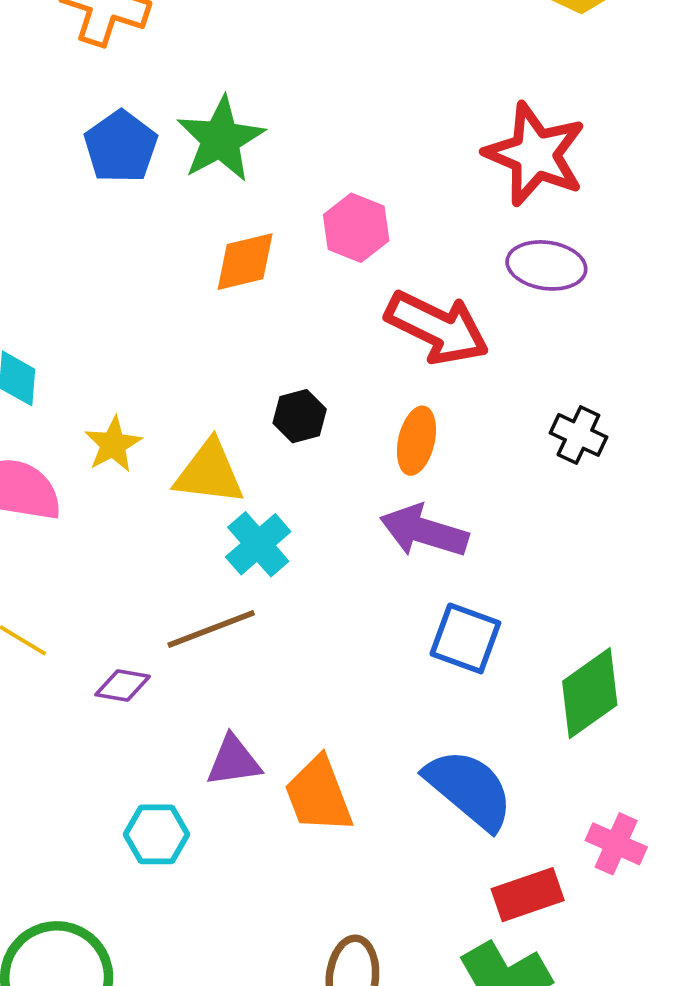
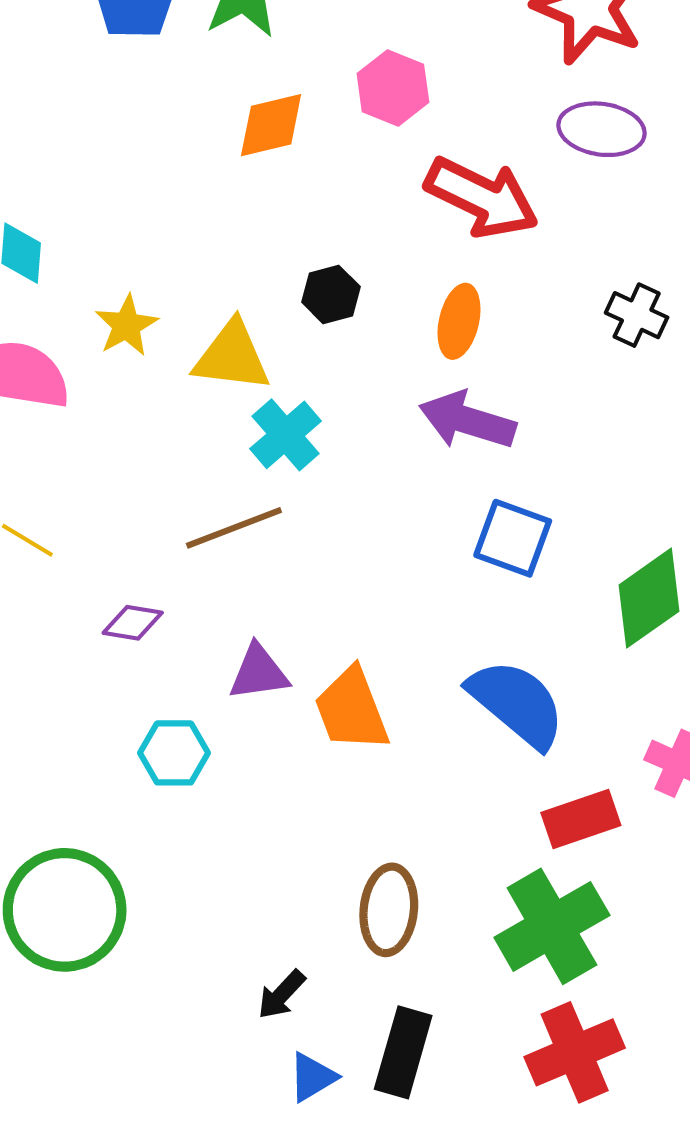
purple diamond: (123, 686) -> (133, 623), moved

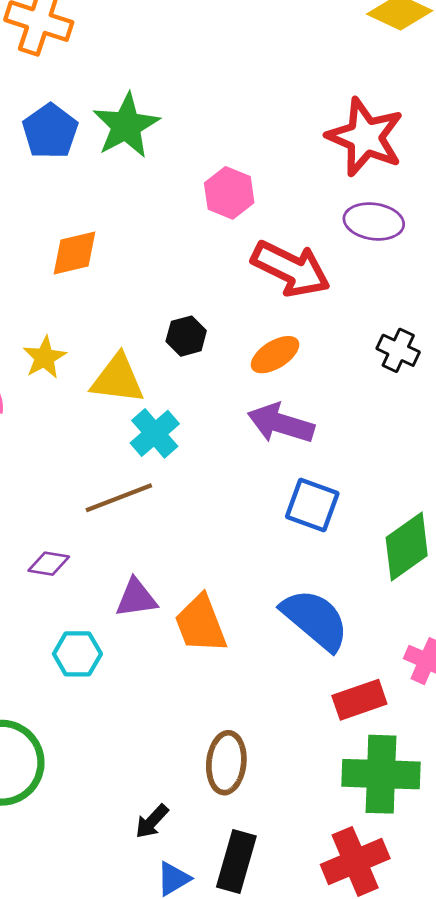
orange diamond: (271, 125) -> (75, 253), moved
orange ellipse: (459, 321) -> (275, 355), turned 45
green cross: (552, 926) -> (381, 774), moved, turned 32

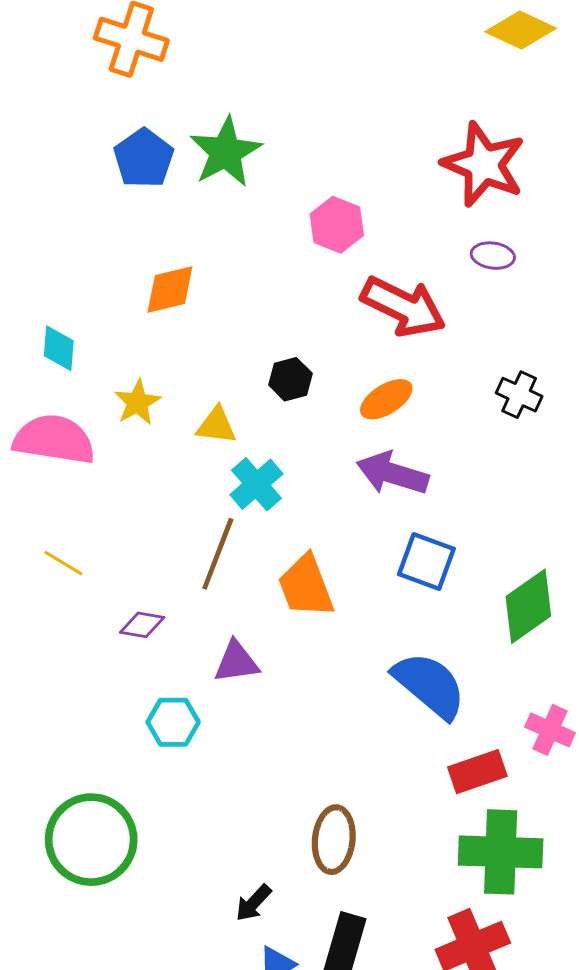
purple ellipse: (374, 221) -> (493, 256), size x0.7
yellow triangle: (118, 379) -> (216, 426), size x0.7
brown line: (119, 498) -> (218, 554), turned -48
orange trapezoid: (201, 624) -> (306, 586), moved

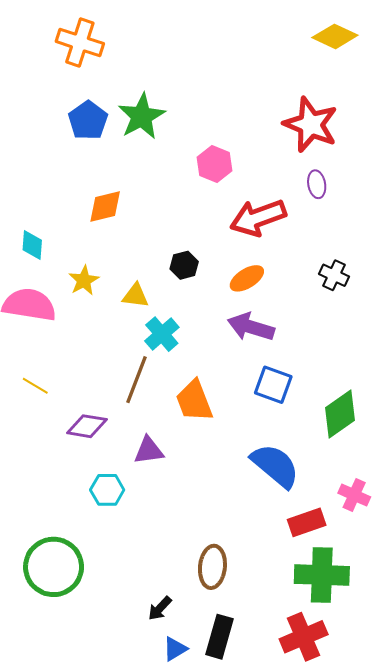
purple ellipse: (493, 256) -> (317, 184), turned 72
red arrow: (403, 307) -> (258, 218), turned 134
purple diamond: (142, 625) -> (87, 426), size x1.4

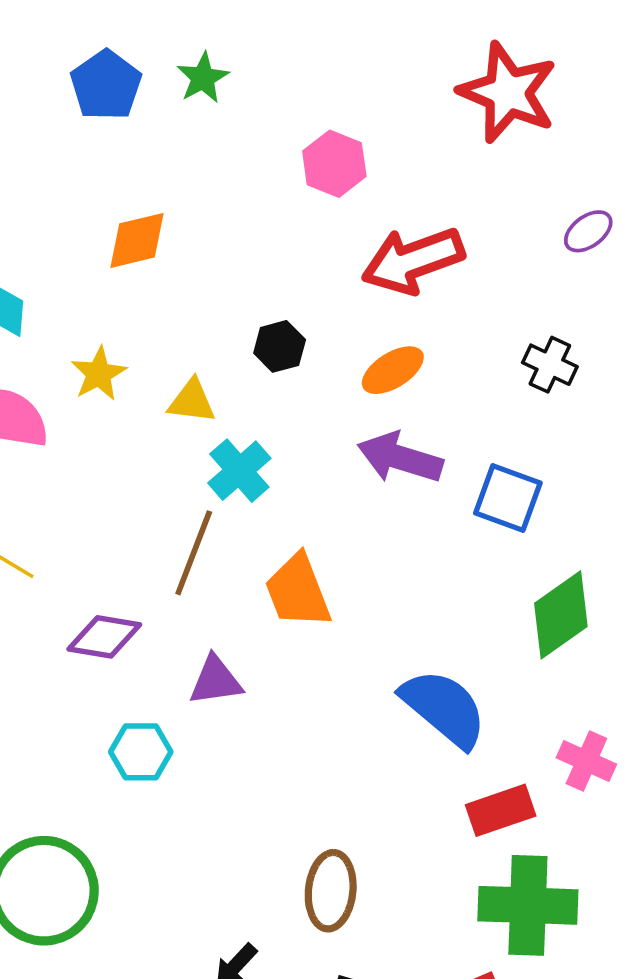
green star: (142, 116) -> (203, 78), size x0.6
purple ellipse: (317, 184) -> (588, 231), moved, turned 64
blue square: (273, 385) -> (508, 498), moved

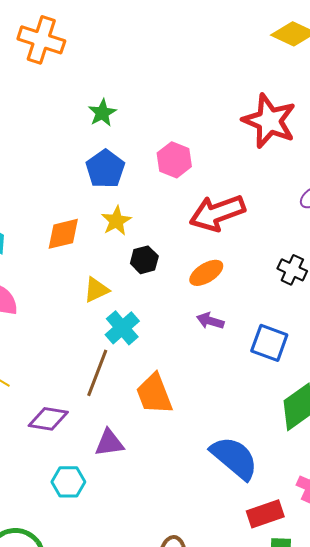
blue pentagon: (106, 85) -> (105, 169), moved
orange diamond: (137, 240) -> (63, 234), moved
yellow star: (99, 374) -> (116, 221), moved
yellow triangle: (192, 401) -> (96, 290), turned -32
purple arrow: (400, 458) -> (210, 321), size x0.6

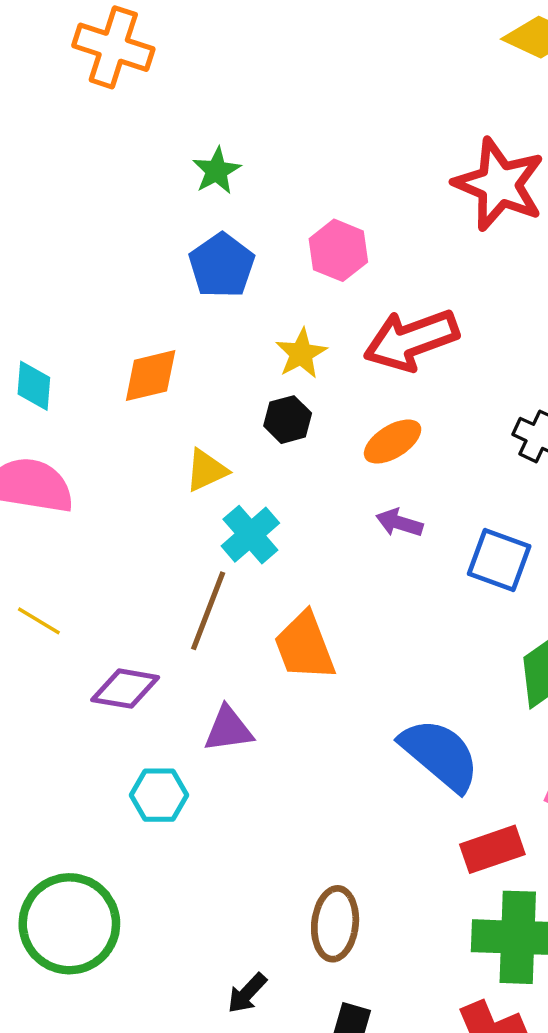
yellow star: (116, 221) -> (301, 354), moved

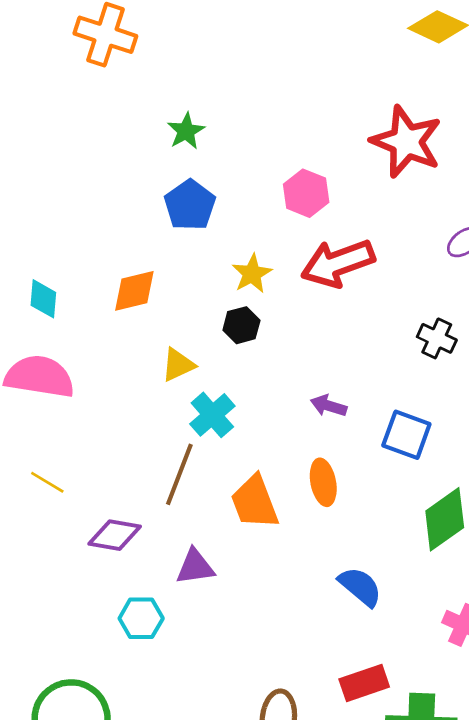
pink hexagon: (338, 250) -> (306, 193), moved
orange ellipse: (393, 442) -> (323, 482), moved, turned -69
blue semicircle: (440, 755) -> (360, 587), size x0.7
red rectangle: (492, 849) -> (364, 683), moved

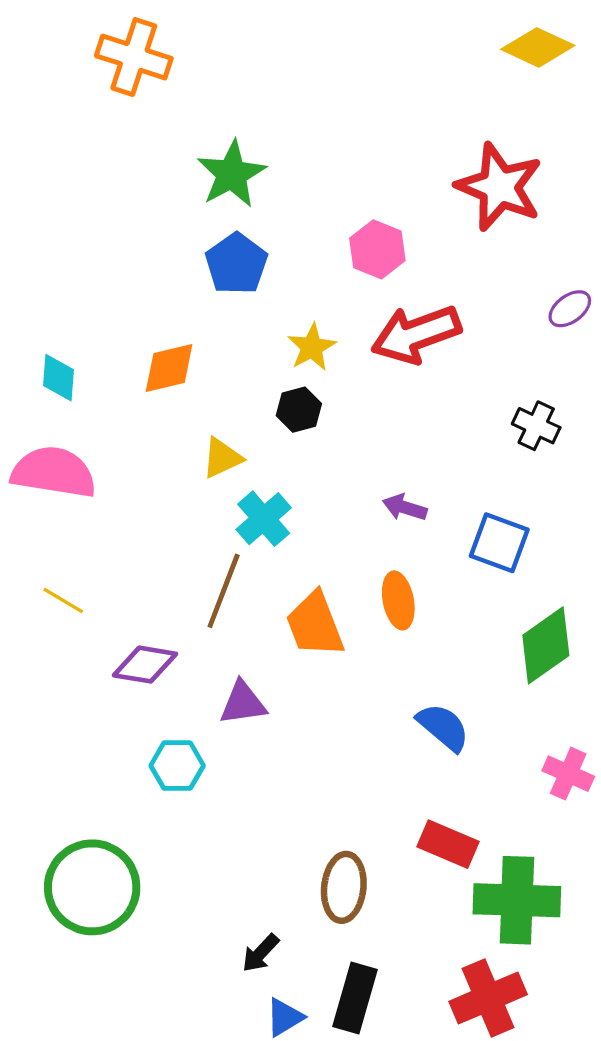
green star: (186, 131) -> (232, 174), size x1.5
red rectangle: (364, 683) -> (448, 844), turned 42

